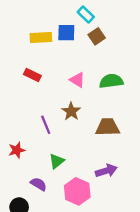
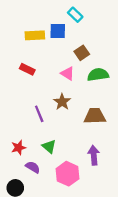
brown square: (97, 36) -> (82, 53), moved
red star: (17, 150) -> (19, 148), moved
green triangle: (57, 161) -> (49, 147), turned -40
purple arrow: (106, 171) -> (94, 155), turned -78

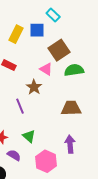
yellow rectangle: (35, 35) -> (16, 34), turned -60
brown square: (82, 53) -> (59, 50), size x1.5
brown star: (62, 102) -> (34, 87), moved

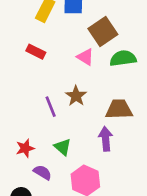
brown star: (34, 87) -> (76, 96), moved
purple arrow: (70, 144) -> (106, 139), moved

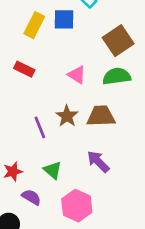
brown square: (103, 32) -> (118, 41), moved
brown trapezoid: (119, 109) -> (101, 116), moved
purple arrow: (106, 139) -> (98, 162), turned -40

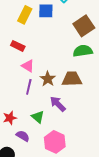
pink triangle: (77, 75) -> (28, 66), moved
purple line: (40, 127) -> (29, 87), turned 35
purple arrow: (98, 162) -> (58, 104), moved

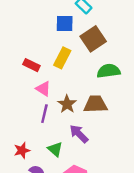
yellow rectangle: (25, 15) -> (62, 58), moved
brown square: (84, 26) -> (93, 39), moved

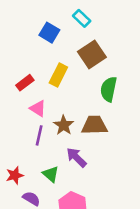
blue square: (65, 24) -> (49, 33), moved, turned 30
red rectangle: (31, 65) -> (25, 83), turned -63
green semicircle: (109, 71) -> (109, 89), turned -70

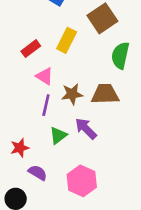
brown star: (64, 125) -> (72, 94), turned 30
green triangle: (51, 174) -> (58, 135), moved, turned 42

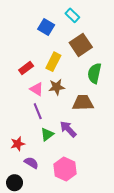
brown star: (72, 94) -> (57, 87), moved
purple line: (46, 105) -> (38, 111), turned -35

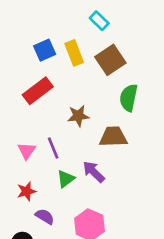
blue square: (46, 27) -> (45, 50), moved, turned 35
yellow rectangle: (53, 62) -> (74, 53), moved, turned -48
red rectangle: (26, 68) -> (38, 91), size x1.5
pink triangle: (37, 89) -> (27, 151), moved, turned 32

